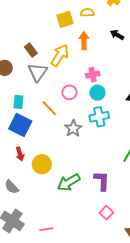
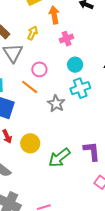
yellow arrow: (60, 55) -> (32, 33), size x0.6
pink cross: (93, 75) -> (66, 39), moved
pink circle: (69, 92) -> (39, 69), moved

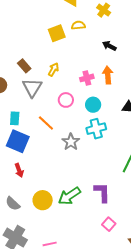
orange arrow: (54, 15) -> (108, 75), moved
pink circle: (39, 69) -> (66, 100), moved
yellow circle: (30, 143) -> (43, 200), moved

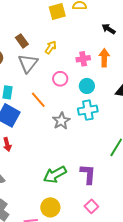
yellow circle: (43, 200) -> (50, 207), moved

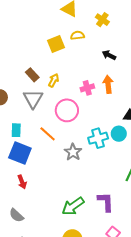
brown rectangle: (22, 41) -> (32, 75), moved
pink circle: (60, 79) -> (67, 110), size x1.5
cyan circle: (87, 86) -> (119, 134), moved

